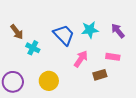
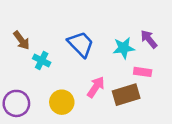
cyan star: (90, 30) -> (124, 48), moved
pink arrow: (81, 59) -> (96, 87), moved
brown rectangle: (100, 75) -> (126, 95), size x1.5

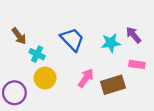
pink rectangle: (143, 72) -> (137, 64), moved
yellow circle: (62, 102) -> (45, 78), moved

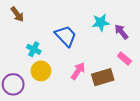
brown arrow: (19, 36) -> (17, 14), moved
cyan star: (111, 43) -> (101, 23), moved
pink rectangle: (137, 64) -> (124, 59), turned 32

